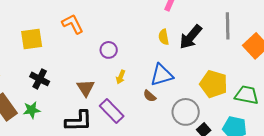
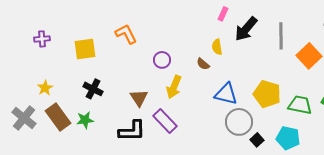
black arrow: (191, 37) -> (246, 29), moved
blue triangle: (162, 75) -> (226, 94), moved, turned 30
yellow arrow: (121, 77) -> (174, 87), size x1.6
brown semicircle: (150, 96) -> (203, 64), moved

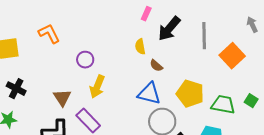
brown semicircle: (203, 64) -> (156, 66), moved

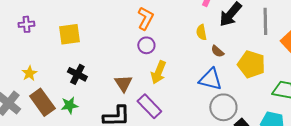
orange L-shape: (49, 34) -> (145, 18), moved, turned 55
yellow pentagon: (190, 94) -> (251, 64), moved

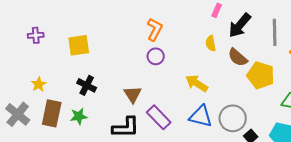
brown semicircle: (217, 51) -> (238, 57), moved, size x1.5
yellow arrow: (158, 72) -> (197, 83), moved, turned 100
blue triangle: (210, 79) -> (201, 116), moved
brown rectangle: (42, 102) -> (52, 113), turned 48

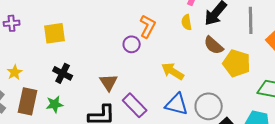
orange L-shape: (155, 29) -> (148, 26), moved
yellow semicircle: (211, 43) -> (187, 22), moved

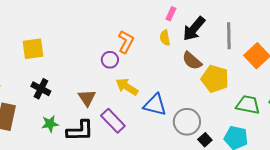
yellow arrow: (173, 71) -> (127, 87), moved
green star: (55, 104) -> (50, 124), moved
blue triangle: (177, 104) -> (155, 105), moved

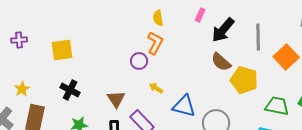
yellow semicircle: (165, 38) -> (158, 18), moved
yellow arrow: (127, 87) -> (156, 88), size x0.6

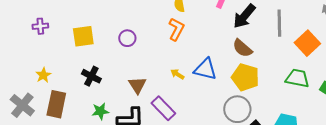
purple circle: (139, 61) -> (127, 38), moved
yellow pentagon: (244, 80) -> (245, 77), moved
blue triangle: (184, 106) -> (205, 69), moved
green trapezoid: (277, 106) -> (297, 78), moved

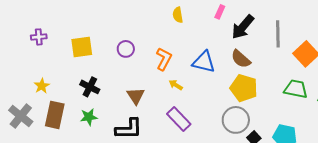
orange L-shape: (176, 29) -> (164, 59), moved
blue triangle: (205, 69) -> (204, 62), moved
purple rectangle: (163, 108) -> (179, 119), moved
green star: (100, 111) -> (89, 117), moved

